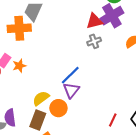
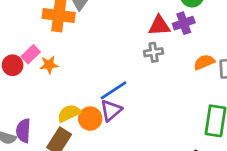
purple cross: (112, 16) -> (184, 23), size x0.7
orange circle: (58, 108) -> (90, 119), moved

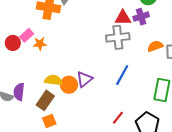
gray cross: (154, 52) -> (118, 37), size x1.6
blue line: (113, 90) -> (122, 75), moved, turned -30
yellow semicircle: (69, 113) -> (53, 80), turned 30

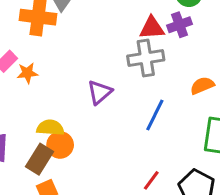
orange semicircle: (155, 46) -> (202, 85), moved
purple triangle: (85, 79) -> (100, 92), moved
orange circle: (69, 85) -> (60, 145), moved

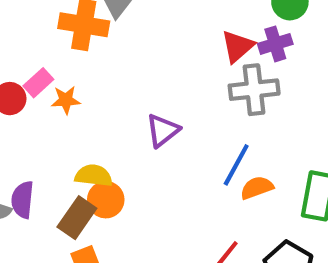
red triangle: (152, 28) -> (238, 46), turned -40
gray cross: (146, 58) -> (254, 90), moved
orange semicircle: (202, 85) -> (257, 188), moved

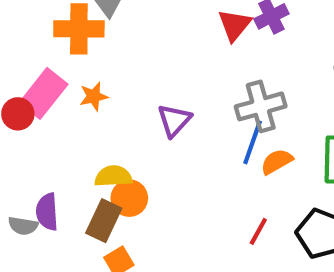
pink rectangle: (38, 83) -> (44, 93), size x1.6
gray cross: (254, 90) -> (261, 106), moved
orange star: (66, 100) -> (94, 96), moved

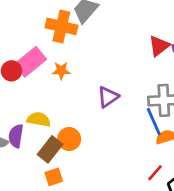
blue line: (253, 142) -> (154, 122), turned -56
yellow semicircle: (113, 176) -> (39, 119), moved
red line: (258, 231) -> (155, 173), moved

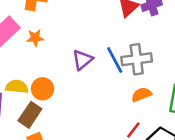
blue line: (154, 122) -> (115, 60), moved
orange circle: (69, 139) -> (43, 89), moved

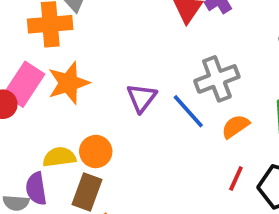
orange star: (35, 38) -> (68, 83), size x1.6
blue line: (115, 60) -> (188, 111), moved

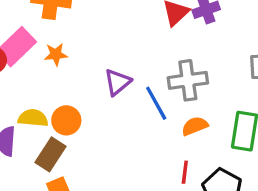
orange star: (68, 83) -> (56, 54), size x0.6
red line: (236, 179) -> (185, 172), turned -30

